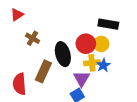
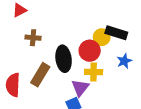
brown cross: (32, 38) -> (33, 38), turned -32
yellow circle: (101, 44) -> (102, 37), moved
blue star: (103, 65) -> (124, 61), moved

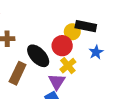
black ellipse: (64, 59) -> (38, 56), turned -30
yellow cross: (94, 72) -> (68, 66), turned -35

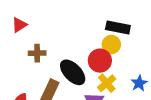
black rectangle: (86, 26) -> (118, 27), moved
blue star: (96, 52) -> (139, 83), moved

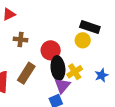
red circle: (100, 61) -> (51, 50), moved
black ellipse: (73, 72) -> (58, 68), moved, turned 30

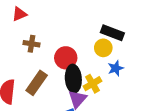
blue star: (101, 75) -> (116, 68), moved

